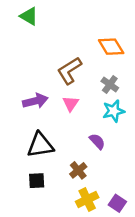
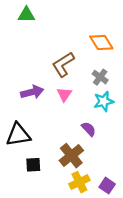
green triangle: (29, 16) -> (26, 15), turned -30
black triangle: (40, 145) -> (18, 135), moved
brown cross: (78, 170) -> (71, 156), size x1.5

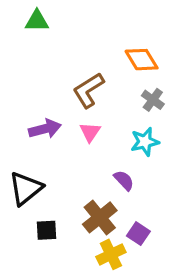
gray cross: (100, 77) -> (153, 100), moved
black triangle: (18, 135) -> (26, 188), turned -30
purple square: (107, 186) -> (138, 234), moved

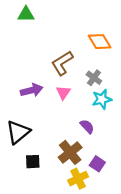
gray cross: (153, 100) -> (94, 78), moved

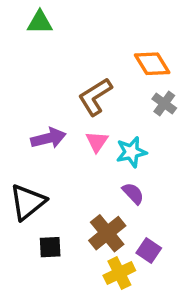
gray cross: (94, 78) -> (164, 104), moved
cyan star: (102, 99) -> (131, 152), moved

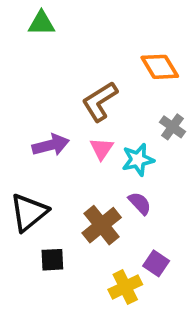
gray cross: (164, 104) -> (173, 127), moved
brown cross: (107, 233) -> (102, 225), moved

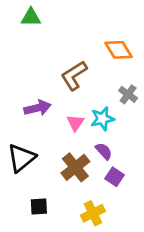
pink triangle: (102, 149) -> (75, 123), moved
black square: (52, 260) -> (39, 207), moved
purple square: (156, 263) -> (115, 177), moved

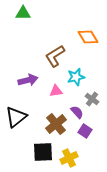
gray cross: (128, 94) -> (92, 99), moved
cyan star: (102, 119) -> (76, 77), moved
pink triangle: (75, 123) -> (56, 91), turned 48
black square: (39, 207) -> (43, 152), moved, size x1.5

